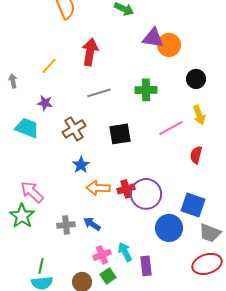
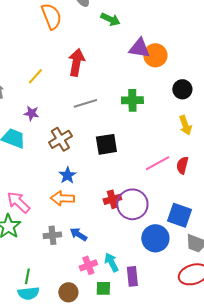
pink line: (171, 128) -> (157, 163), moved
orange arrow: (98, 188) -> (62, 198), moved
green square: (108, 276) -> (103, 288), moved, turned 35

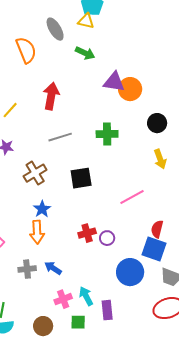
red semicircle: (182, 165) -> (157, 229), moved
orange arrow: (62, 198) -> (37, 232), turned -95
purple circle: (132, 204) -> (107, 238), size x0.5

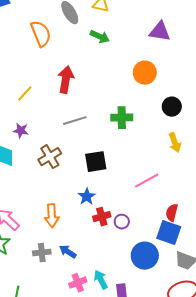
purple triangle: (114, 82) -> (160, 32), moved
blue star: (42, 209) -> (87, 197), moved

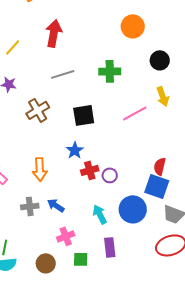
pink line: (147, 181) -> (135, 113), moved
cyan arrow: (101, 280) -> (100, 214), moved

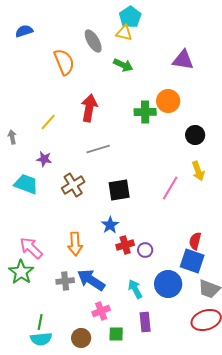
green cross: (110, 71) -> (145, 112), moved
pink line: (135, 113) -> (170, 188), turned -30
blue arrow: (56, 205) -> (91, 280), size x1.6

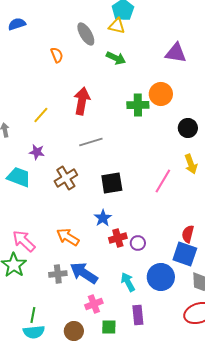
orange semicircle: (64, 62) -> (57, 55), size x0.6
orange arrow: (75, 244) -> (68, 237), turned 125

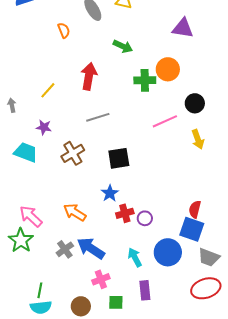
green arrow: (116, 58) -> (123, 46), moved
pink line: (163, 181) -> (165, 121), moved, turned 35
gray cross: (58, 274) -> (65, 249), turned -30

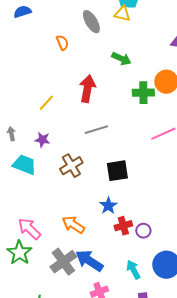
gray arrow: (12, 105) -> (11, 134), moved
gray cross: (65, 249) -> (63, 262), size x1.5

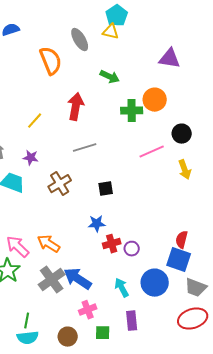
orange semicircle: (62, 43) -> (51, 61), size x1.8
black square: (117, 171) -> (106, 189), size x0.7
blue star: (108, 206) -> (97, 224), turned 30
orange arrow: (73, 225) -> (49, 244), moved

